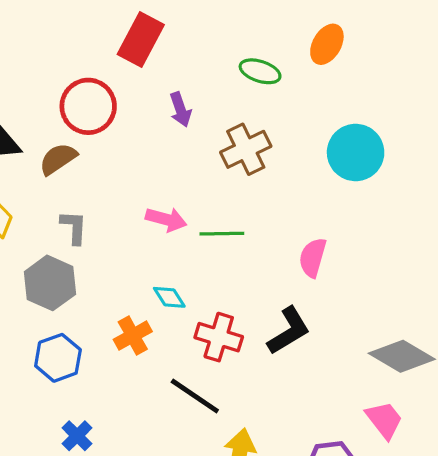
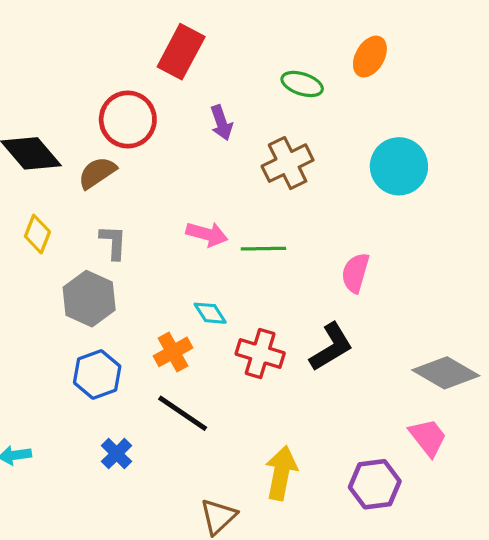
black line: (195, 396) -> (183, 413), moved

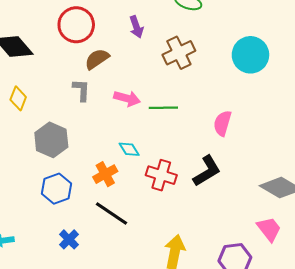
brown semicircle: (97, 173) -> (97, 59), moved
gray L-shape: (113, 242) -> (81, 90), moved

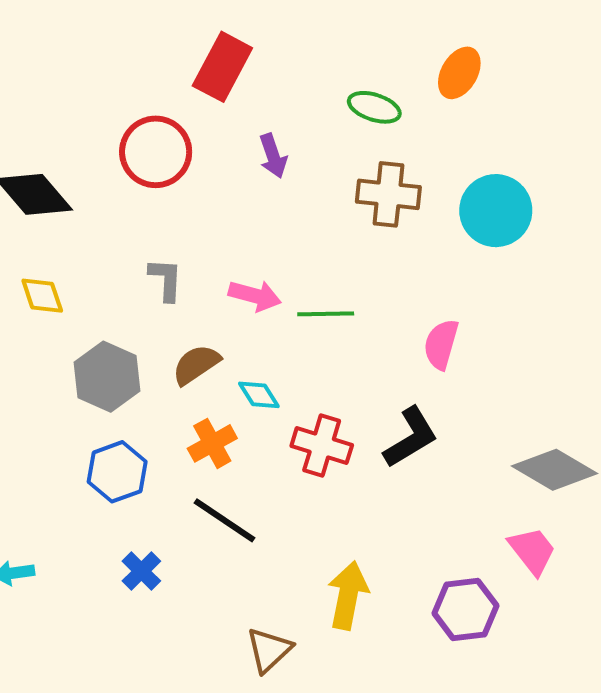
brown cross: (179, 53) -> (388, 194), moved, turned 32
brown semicircle: (97, 59) -> (196, 364), moved
yellow diamond: (18, 98) -> (42, 296), turned -40

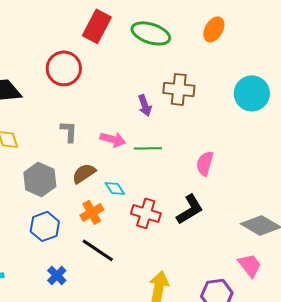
green ellipse: (374, 107) -> (151, 33), moved, size x1.5
purple arrow: (273, 156) -> (145, 105), moved
cyan circle: (496, 211) -> (252, 93), moved

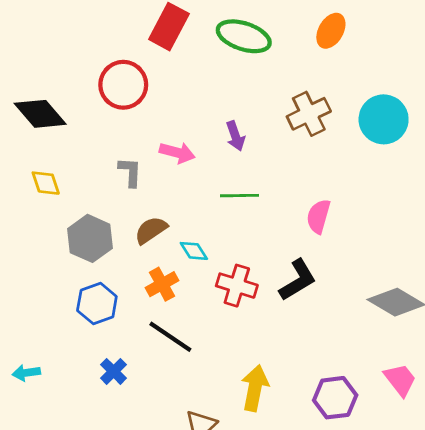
brown cross: (179, 89) -> (309, 114), moved, turned -32
pink arrow: (113, 139) -> (177, 153), moved
pink trapezoid: (250, 265) -> (400, 380), moved

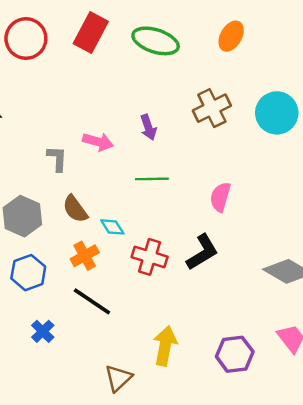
red circle: (123, 85) -> (26, 39), moved
brown semicircle: (151, 230) -> (75, 209), turned -92

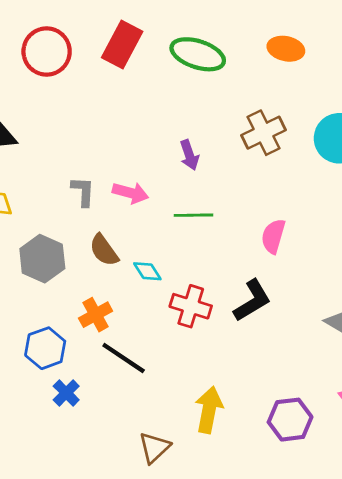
orange ellipse: (231, 36) -> (286, 49), turned 72
pink arrow: (98, 142) -> (131, 193), moved
orange cross: (85, 256) -> (96, 315), moved
blue hexagon: (28, 273) -> (45, 348), moved

